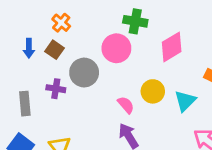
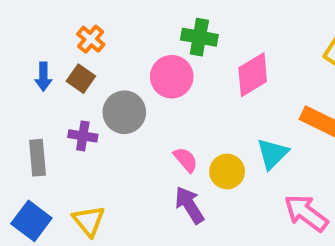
yellow circle: (153, 91) -> (227, 171), moved

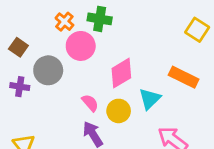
orange cross: (91, 39) -> (64, 22), moved
pink diamond: (253, 75) -> (121, 73), moved

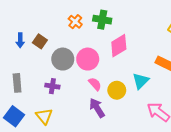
pink circle: (81, 46) -> (88, 59), moved
pink diamond: (121, 73) -> (119, 46), moved
purple cross: (20, 87) -> (52, 86), moved

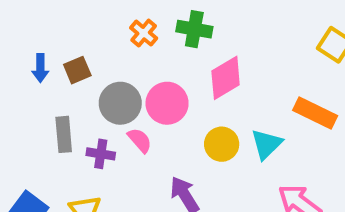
brown square: (40, 41) -> (77, 70), turned 32
gray rectangle: (17, 83) -> (64, 134), moved
pink semicircle: (95, 84) -> (140, 140), moved
yellow circle: (117, 90) -> (222, 144), moved

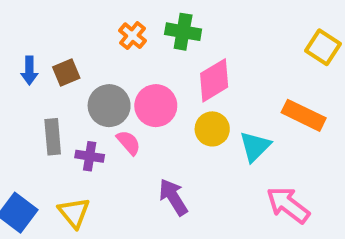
yellow circle: (222, 144) -> (212, 129), moved

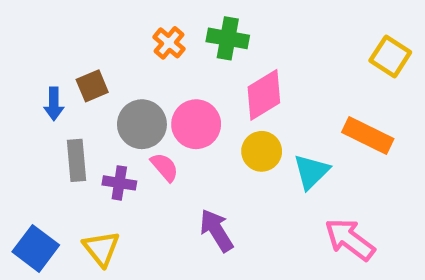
blue arrow: (29, 71) -> (54, 104), moved

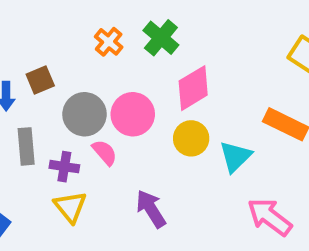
green cross: (228, 38) -> (161, 38), turned 30
yellow triangle: (101, 248) -> (70, 207), moved

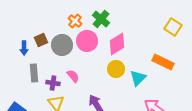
gray circle: (84, 114) -> (62, 45), moved
pink circle: (133, 114) -> (87, 41), moved

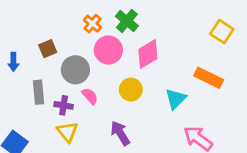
gray circle: (62, 45) -> (75, 70), moved
blue arrow: (24, 48) -> (13, 62), moved
yellow circle: (116, 69) -> (131, 90), moved

